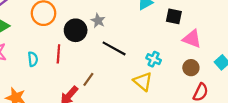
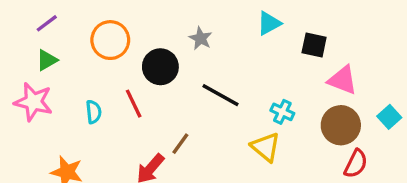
gray star: (98, 21) -> (200, 38), moved
red line: (58, 54) -> (134, 104), turned -30
brown circle: (191, 68) -> (341, 125), size x1.5

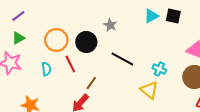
orange circle: (110, 40) -> (56, 40), moved
black square: (314, 45) -> (173, 16), moved
brown line: (180, 144) -> (91, 83), moved

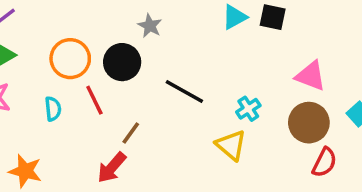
gray star: (110, 25) -> (150, 26), moved
cyan cross: (159, 69) -> (248, 109), turned 32

